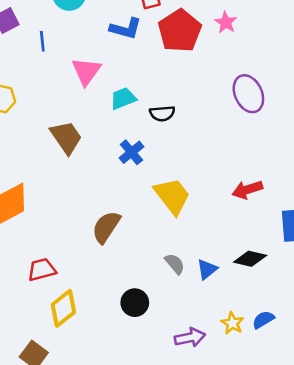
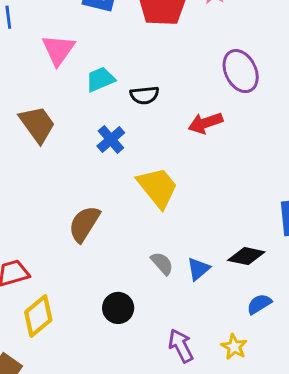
red arrow: (247, 190) -> (205, 123), moved
blue semicircle: (263, 320) -> (259, 304), moved
yellow star: (232, 323) -> (234, 347), moved
purple arrow: (190, 337) -> (181, 346), turned -104

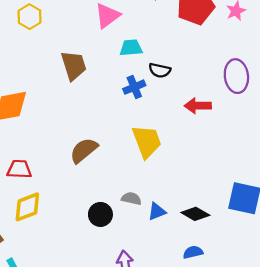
blue cross: (111, 139) -> (134, 87), moved
gray semicircle: (162, 263) -> (131, 199), turned -54
black circle: (118, 308) -> (100, 214), moved

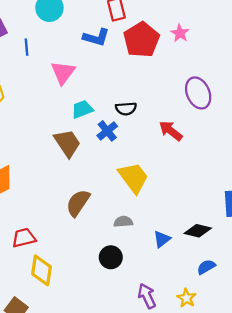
cyan trapezoid: (131, 48) -> (82, 109), moved
brown trapezoid: (74, 65) -> (67, 143), moved
red arrow: (198, 106) -> (171, 131), turned 55
gray semicircle: (131, 199) -> (123, 222), moved
yellow diamond: (27, 207) -> (41, 270), turned -44

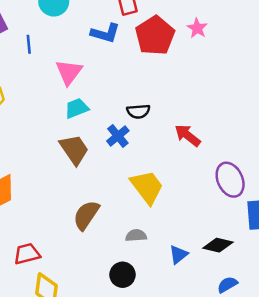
purple ellipse: (198, 93) -> (230, 180), moved
cyan trapezoid: (82, 109) -> (77, 108), moved

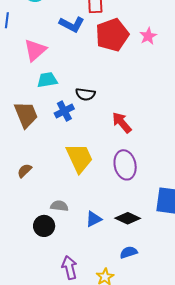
cyan trapezoid: (77, 108) -> (47, 80), moved
purple ellipse: (230, 180) -> (125, 165), moved
brown semicircle: (86, 215) -> (24, 171), size x0.6
gray semicircle: (136, 235) -> (59, 206), moved

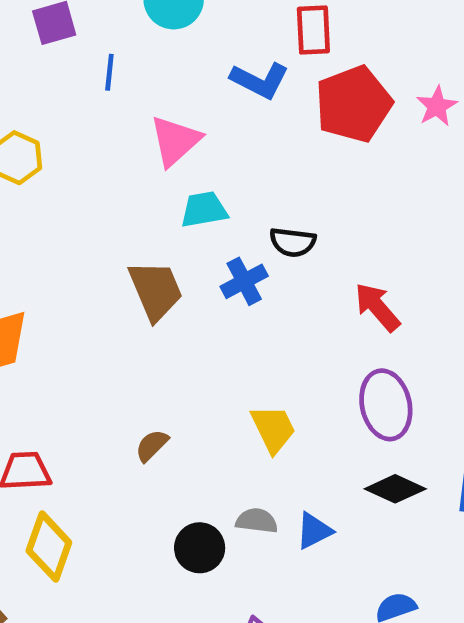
yellow trapezoid: (79, 158) -> (273, 429), moved, size x0.7
brown semicircle: (24, 171) -> (152, 446), moved
gray semicircle: (59, 206) -> (257, 521), moved
black diamond: (128, 218) -> (395, 489), moved

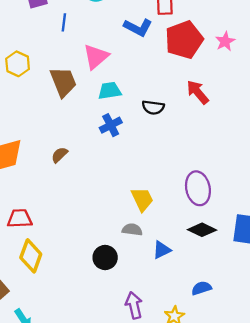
blue cross: (244, 281) -> (111, 125), moved
brown trapezoid: (156, 290) -> (63, 82), moved
red arrow: (377, 307) -> (198, 92), moved
brown semicircle: (152, 446) -> (59, 155), moved
gray semicircle: (257, 521) -> (132, 230), moved

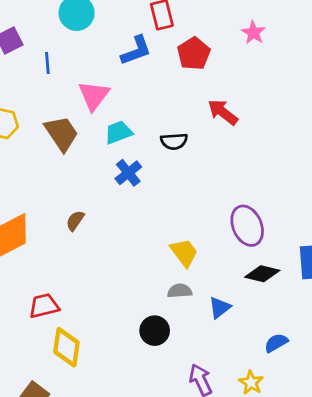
blue L-shape: (138, 27) -> (136, 50), turned -36
red pentagon: (184, 40) -> (194, 54), size x0.7
pink star: (225, 41) -> (253, 33), moved

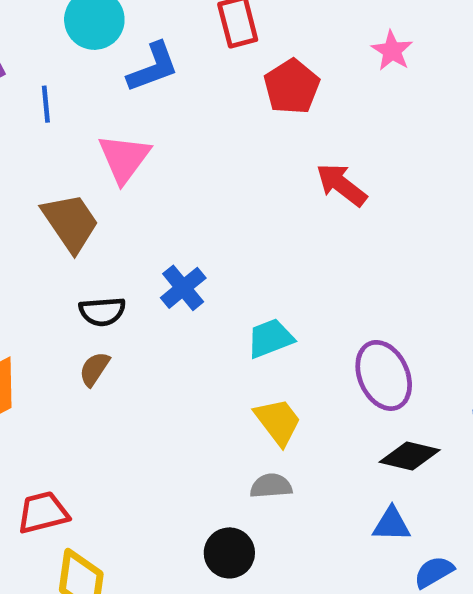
blue L-shape: (136, 50) -> (153, 67), moved
cyan trapezoid: (118, 132) -> (270, 338), moved
black semicircle: (174, 141) -> (102, 312), moved
blue triangle: (220, 308) -> (392, 524), moved, turned 40

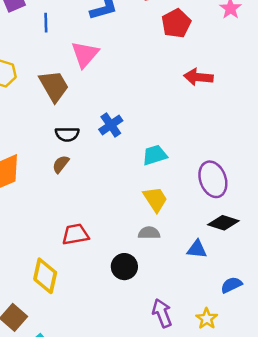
red arrow: (341, 185) -> (198, 77), turned -36
red trapezoid: (43, 513) -> (75, 234), moved
blue triangle: (392, 524) -> (197, 249), moved

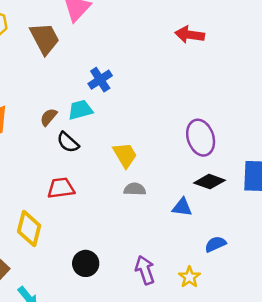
black semicircle: (67, 134) -> (68, 142), moved, turned 40
cyan trapezoid: (155, 155) -> (80, 110), moved
yellow trapezoid: (155, 199) -> (125, 155), moved
black circle: (124, 267) -> (86, 263), moved

